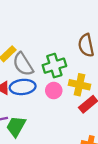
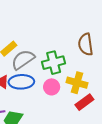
gray semicircle: (23, 64) -> (23, 60), turned 85

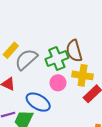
brown semicircle: (86, 44) -> (74, 51), moved
blue ellipse: (21, 82) -> (38, 102), moved, turned 40

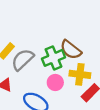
brown semicircle: (74, 51) -> (71, 50), turned -35

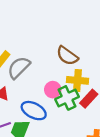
green cross: (54, 58) -> (67, 98), moved

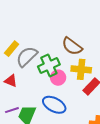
green cross: (67, 98) -> (49, 66), moved
blue ellipse: (34, 111) -> (54, 105), moved

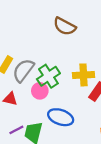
brown semicircle: (72, 46) -> (65, 26), moved
pink circle: (58, 78) -> (40, 91), moved

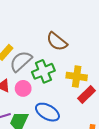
brown semicircle: (65, 26) -> (57, 41), moved
pink circle: (40, 91) -> (23, 88), moved

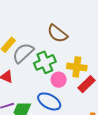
pink circle: (23, 88) -> (59, 80), moved

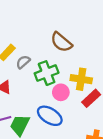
gray semicircle: (23, 53) -> (23, 62), size x0.6

